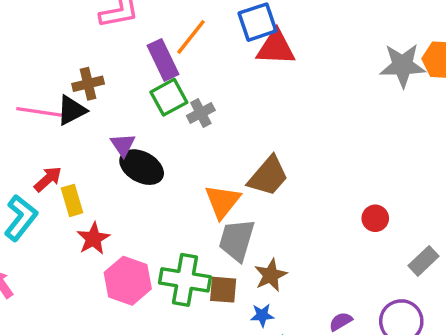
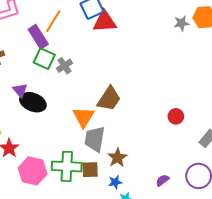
gray star: (403, 65) -> (181, 23), size x0.6
green square: (169, 97) -> (44, 59), turned -30

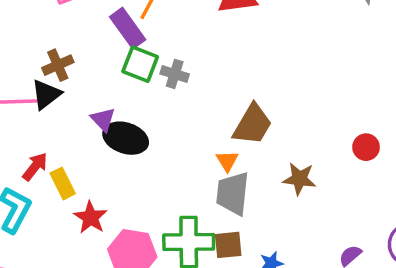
gray cross: (64, 66) -> (175, 74), turned -35
orange triangle: (84, 117) -> (227, 161), moved, size x0.6
brown star: (117, 158) -> (299, 179), moved, turned -30

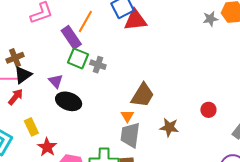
brown cross: (58, 65) -> (15, 58), moved
purple triangle: (103, 119) -> (56, 81), moved
red arrow: (35, 167) -> (16, 97), moved

